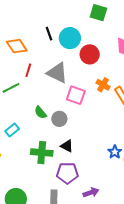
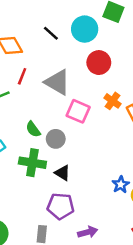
black line: (49, 34) -> (51, 33), turned -32
cyan circle: (70, 38) -> (85, 29), moved
green cross: (42, 153) -> (32, 163), moved

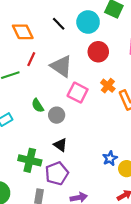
green cross: (32, 163) -> (30, 160), moved
purple pentagon: (60, 206) -> (57, 173), turned -30

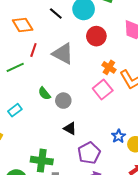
pink square: (78, 93) -> (103, 89), moved, turned 30
green cross: (30, 160) -> (42, 161), moved
purple pentagon: (57, 173) -> (89, 153), moved

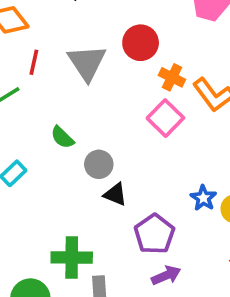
red circle: (96, 36) -> (141, 43), moved
gray triangle: (63, 54) -> (87, 63), turned 35
gray circle: (63, 101) -> (99, 164), moved

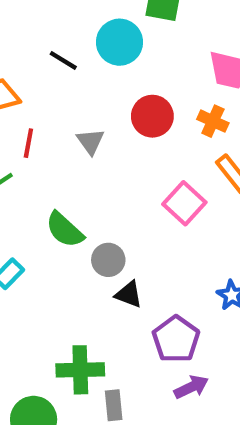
gray triangle: (87, 63) -> (90, 141), size x0.6
orange cross: (172, 77) -> (213, 121), moved
green semicircle: (62, 137) -> (65, 230), size x1.4

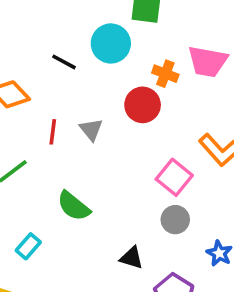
orange cross: (213, 121) -> (165, 74), moved
red line: (28, 143) -> (53, 132), moved
gray circle: (108, 260) -> (175, 220), moved

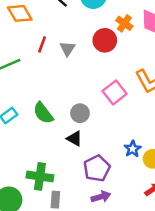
green semicircle: (74, 206) -> (43, 113), moved
gray circle: (175, 220) -> (80, 113), moved

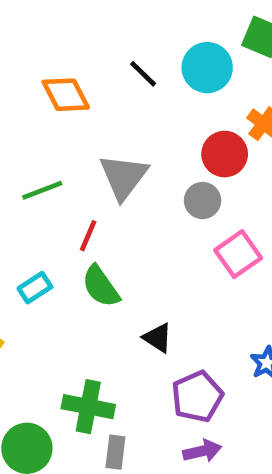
red line: (42, 44) -> (88, 236), moved
gray triangle: (67, 49) -> (123, 177), moved, size x1.6
gray circle: (80, 113) -> (203, 201), moved

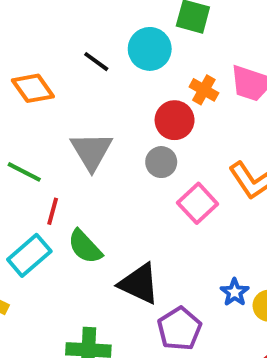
green line: (42, 190) -> (24, 172), turned 56
red line: (88, 236) -> (53, 211), moved
cyan rectangle: (35, 288) -> (29, 255), size x1.5
black triangle: (158, 338) -> (139, 284), size x1.6

